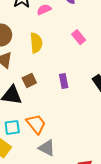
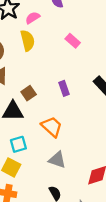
yellow semicircle: (36, 43) -> (28, 41), moved
orange trapezoid: (36, 124) -> (52, 127), moved

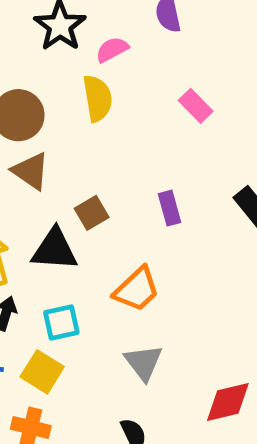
orange trapezoid: (52, 127) -> (137, 289), turned 90
gray triangle: (57, 160) -> (143, 362), turned 30

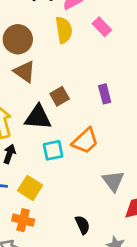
pink rectangle: (196, 106) -> (102, 27), moved
cyan square: (61, 323) -> (53, 150), moved
gray triangle: (143, 362) -> (113, 181), moved

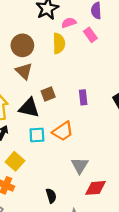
pink rectangle: (102, 27) -> (90, 35), moved

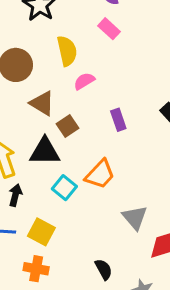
pink semicircle: (69, 23) -> (84, 81), moved
brown triangle: (24, 71) -> (42, 103), moved
cyan square: (37, 135) -> (64, 188), turned -35

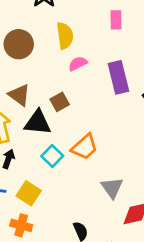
pink rectangle: (109, 29) -> (116, 20), moved, turned 42
brown triangle: (42, 103) -> (19, 95), moved
purple rectangle: (118, 120) -> (118, 77), moved, size x1.6

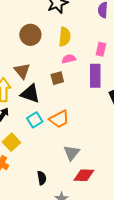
pink rectangle: (116, 20) -> (101, 49), moved
brown square: (60, 102) -> (57, 78), moved

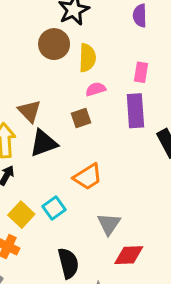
brown circle: (30, 35) -> (54, 44), moved
black triangle: (30, 94) -> (43, 143), turned -35
cyan square: (35, 120) -> (54, 208), moved
black semicircle: (42, 178) -> (68, 263), size x1.5

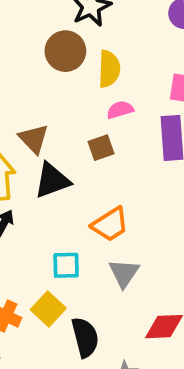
cyan square: (54, 208) -> (66, 265), turned 35
yellow square: (21, 215) -> (48, 309), moved
gray triangle: (109, 224) -> (124, 273), moved

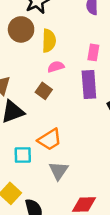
brown square: (101, 148) -> (44, 91), turned -35
cyan square: (66, 265) -> (23, 155), moved

